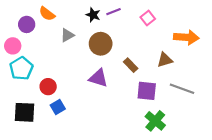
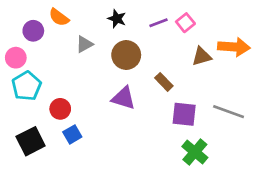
purple line: (113, 12) -> (159, 23), moved
brown triangle: (165, 60) -> (202, 56), moved
black square: (25, 112) -> (31, 141), turned -30

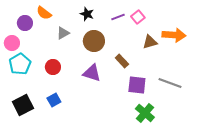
red circle: (60, 109) -> (53, 67), moved

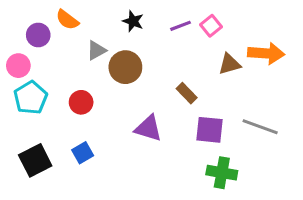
brown circle: (94, 41) -> (125, 67), moved
purple triangle: (92, 73) -> (148, 128), moved
green cross: (145, 113) -> (222, 173), turned -30

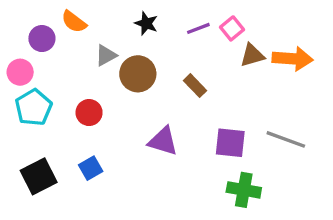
brown triangle: (229, 64) -> (252, 55), moved
brown rectangle: (187, 93) -> (195, 86), moved

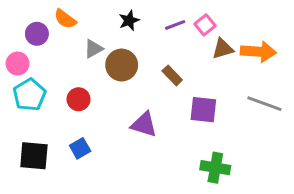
black star: (146, 23) -> (129, 20), turned 30
gray line: (286, 139) -> (264, 104), moved
purple square: (230, 143) -> (203, 110), moved
black square: (39, 176) -> (34, 156), turned 32

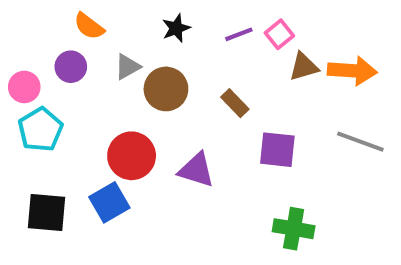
purple circle: (37, 34) -> (71, 67), moved
red circle: (79, 99) -> (132, 156), moved, size x1.5
blue square: (80, 148) -> (109, 202), size x1.4

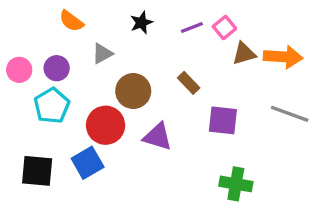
purple circle: (71, 67) -> (57, 68), moved
brown circle: (166, 89) -> (133, 91), moved
cyan pentagon: (40, 129) -> (52, 106), moved

